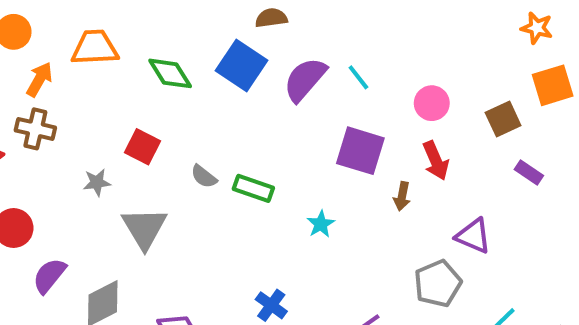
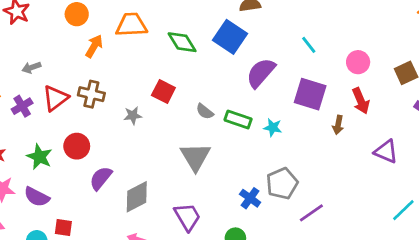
purple semicircle: (305, 79) -> (261, 73), moved
brown cross: (35, 129) -> (91, 94), moved
cyan star: (321, 224) -> (273, 127), moved, turned -30
gray triangle: (144, 228) -> (195, 157), moved
gray pentagon: (438, 284) -> (282, 183), moved

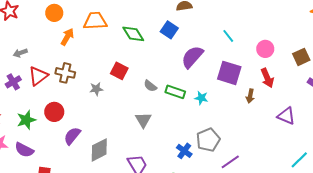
blue square: (230, 37) -> (169, 30), size x0.7
green star: (39, 157) -> (26, 120), turned 30
gray triangle: (195, 157) -> (143, 120), size x0.7

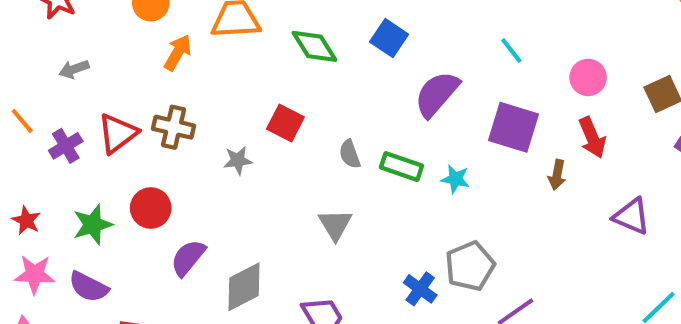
gray arrow: (20, 53) -> (74, 69), moved
gray semicircle: (150, 86) -> (350, 154), turned 32

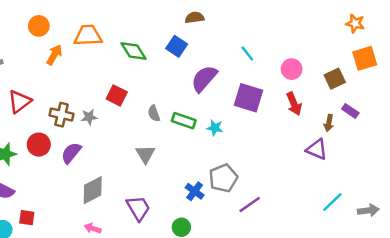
brown cross: (174, 127) -> (62, 115), moved
brown arrow: (557, 175) -> (329, 123), moved
purple semicircle: (188, 258) -> (71, 153), moved

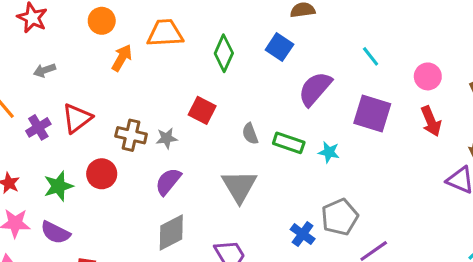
green diamond: (133, 51) -> (224, 53), turned 56
purple semicircle: (71, 153) -> (168, 182), moved
gray triangle: (145, 154) -> (239, 186), size x1.4

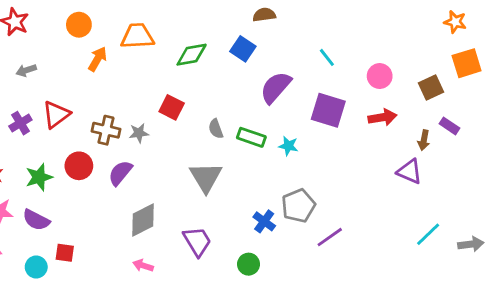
green diamond: (224, 53) -> (192, 55), turned 56
red arrow: (431, 121) -> (382, 117), turned -76
purple semicircle: (168, 182) -> (120, 173), moved

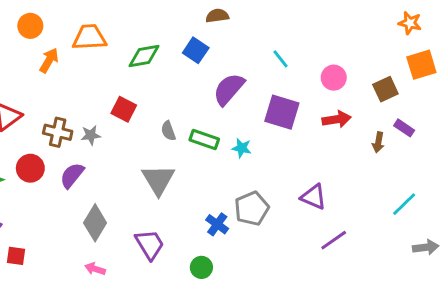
purple triangle: (410, 172) -> (314, 197), moved
gray diamond: (143, 220) -> (95, 223), turned -32
cyan line: (428, 234) -> (404, 204), moved
purple line: (330, 237) -> (334, 240), moved

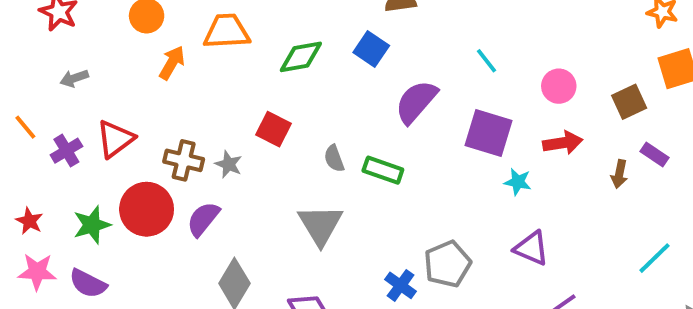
gray star: (91, 135) -> (229, 164), turned 30
cyan star: (242, 148) -> (518, 182), moved
red circle: (30, 168) -> (147, 209), size x1.4

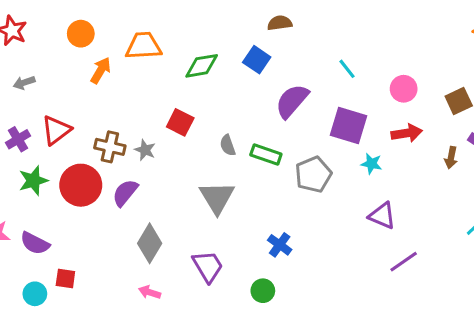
green star: (92, 225) -> (33, 181), moved
gray pentagon: (447, 264) -> (313, 174), moved

